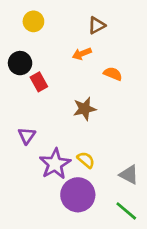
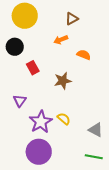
yellow circle: (33, 21) -> (25, 16), size x1.6
red rectangle: (39, 82) -> (33, 68), moved
purple circle: (78, 195) -> (39, 152), moved
green line: (126, 211) -> (94, 157), turned -30

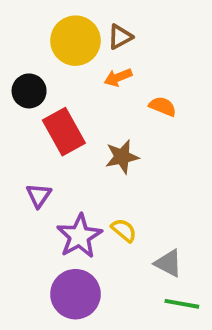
yellow circle: (25, 16) -> (75, 41), moved
brown triangle: (72, 19) -> (120, 37), moved
red rectangle: (33, 68) -> (64, 132), size x1.6
gray triangle: (96, 130) -> (168, 263), moved

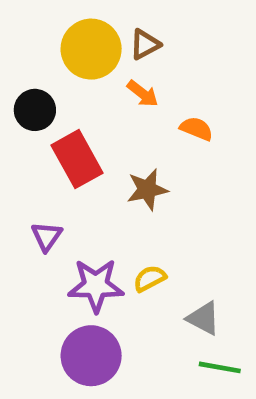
orange arrow: (118, 77) -> (143, 94), turned -120
yellow semicircle: (124, 230) -> (150, 278), turned -68
purple star: (79, 236) -> (96, 285), turned 30

